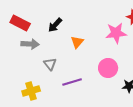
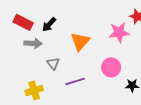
black arrow: (55, 25) -> (49, 24), moved
orange triangle: (77, 42) -> (80, 41), size x1.5

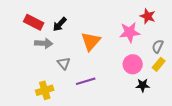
pink circle: (111, 67) -> (133, 64), moved

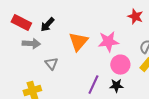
pink star: (130, 32) -> (108, 42), moved
purple line: (86, 81) -> (93, 85), moved, turned -48
black star: (143, 85) -> (116, 86), moved

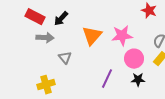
black star: (116, 86) -> (138, 80), moved

